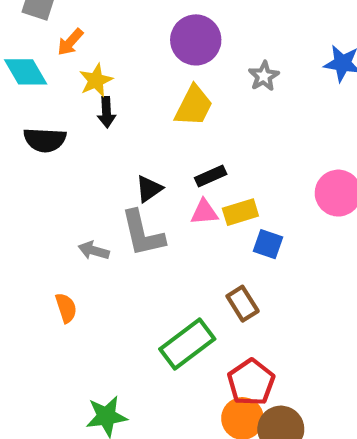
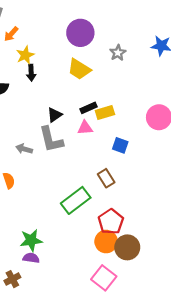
yellow trapezoid: (194, 106) -> (79, 69), turned 95
yellow rectangle: (240, 212) -> (105, 113), moved

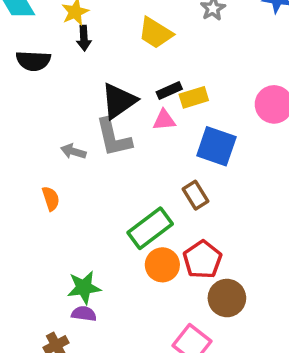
black triangle: (55, 115) -> (119, 101), size x1.6
blue square: (120, 145) -> (216, 146), size x1.6
orange circle: (106, 242) -> (162, 265), moved

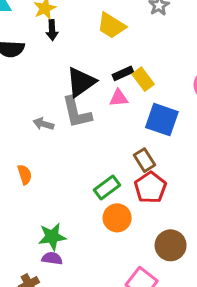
yellow rectangle: (194, 97) -> (143, 79), turned 70
orange semicircle: (51, 199) -> (25, 175), moved
green rectangle: (150, 228) -> (107, 188), size x0.7
red pentagon: (202, 260) -> (150, 188), moved

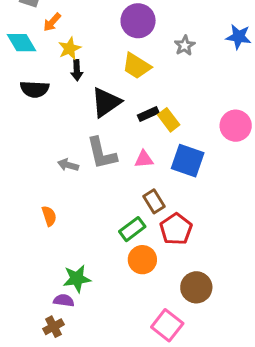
black triangle: (81, 82) -> (106, 102), moved
pink triangle: (119, 98) -> (144, 159), moved
brown rectangle: (145, 160) -> (154, 201), moved
purple semicircle: (52, 258) -> (64, 300), moved

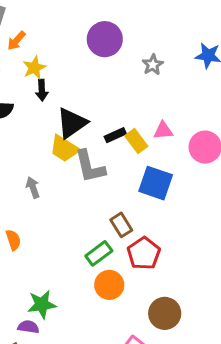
yellow trapezoid: (137, 66) -> (64, 149), moved
gray L-shape: (102, 153) -> (90, 167), moved
pink triangle: (144, 159) -> (163, 131), moved
gray arrow: (68, 165) -> (33, 188), turned 54

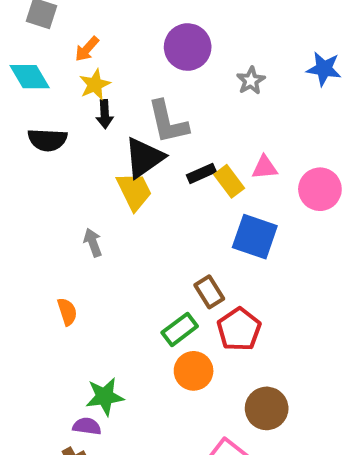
orange arrow: (16, 41) -> (87, 49), moved
yellow trapezoid: (64, 149) -> (134, 191), turned -148
gray L-shape: (90, 167) -> (168, 122), moved

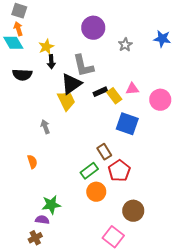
orange arrow: (87, 49) -> (18, 29), moved, turned 120

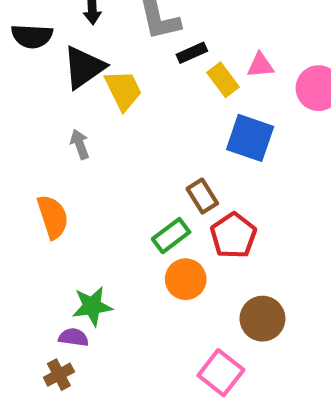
black triangle: (71, 84) -> (84, 67), moved
black rectangle: (100, 92) -> (192, 53), moved
orange semicircle: (32, 162) -> (53, 217), size x1.5

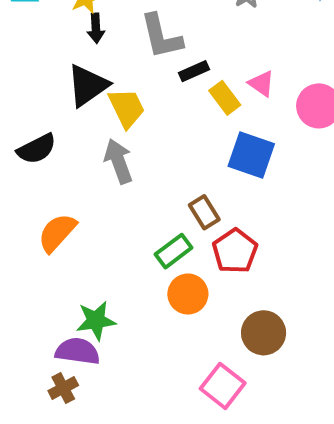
black semicircle: (32, 36) -> (37, 149), moved, turned -30
pink triangle: (260, 65) -> (261, 83), turned 40
gray arrow: (80, 144) -> (118, 161), moved, size x1.5
orange semicircle: (53, 217) -> (57, 233), turned -120
purple semicircle: (74, 337) -> (78, 351), size x1.5

